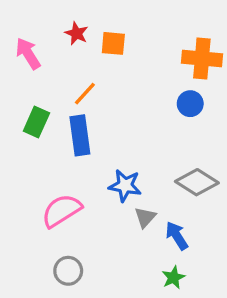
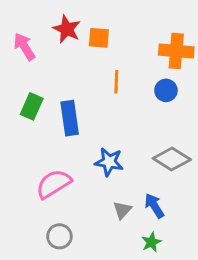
red star: (77, 33) -> (67, 29), size x1.4
orange line: (85, 94) -> (116, 82), moved, turned -40
gray triangle: (145, 217) -> (122, 210), moved

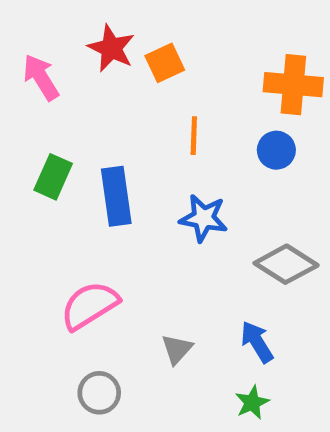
orange square: (99, 38) -> (165, 63), turned -30
blue star: (109, 162) -> (204, 218), moved
gray triangle: (122, 210) -> (177, 349), moved

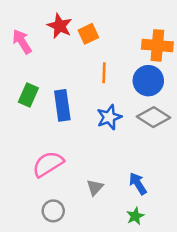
blue circle: (276, 150) -> (148, 81), size x1.5
blue star: (204, 218) -> (109, 117), turned -30
gray diamond: (286, 264) -> (153, 117), moved

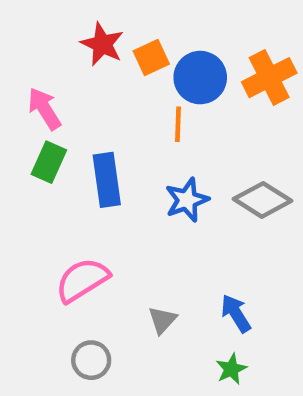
pink arrow: (22, 42) -> (44, 109), moved
orange cross: (157, 45) -> (269, 78), turned -32
blue circle: (148, 81) -> (200, 78), moved

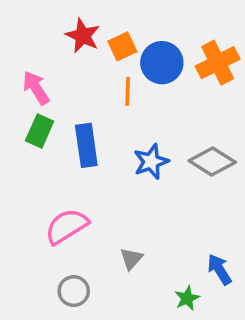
orange line: (178, 124) -> (128, 91), moved
blue arrow: (236, 313) -> (219, 269), moved

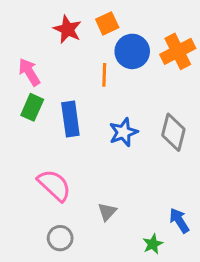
orange square: (122, 46) -> (107, 23), moved
gray diamond: (212, 162) -> (173, 132), turned 72
pink semicircle: (67, 226) -> (54, 185), turned 75

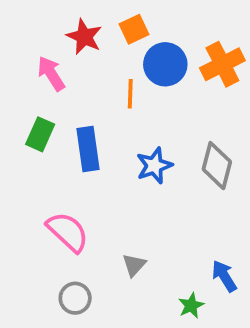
pink arrow: (29, 72) -> (51, 74), moved

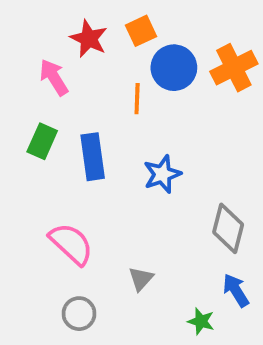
gray diamond: (217, 166) -> (228, 228), moved
green star: (191, 306) -> (201, 321), turned -30

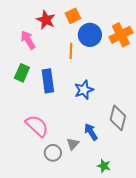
blue arrow: (236, 290) -> (91, 132), moved
gray circle: (79, 314) -> (53, 153), moved

